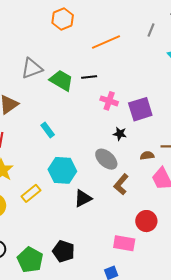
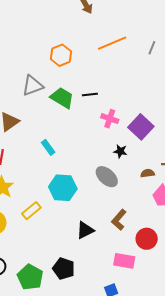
orange hexagon: (63, 19) -> (61, 55), moved
orange line: (106, 42) -> (112, 43), moved
purple square: (140, 109) -> (141, 127), turned -30
brown L-shape: (121, 184) -> (119, 220), moved
black triangle: (83, 198) -> (85, 230), moved

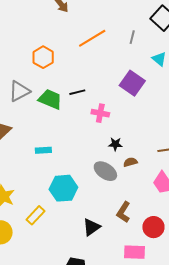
purple square: (141, 127) -> (132, 83), moved
cyan rectangle: (48, 147) -> (43, 150), turned -49
brown semicircle: (148, 173) -> (130, 162), moved

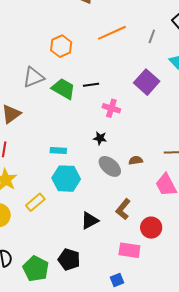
black star: (115, 144) -> (100, 138), moved
cyan rectangle: (43, 150) -> (58, 151), moved

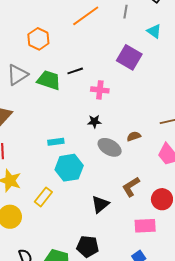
brown L-shape: (123, 209) -> (131, 187), turned 30

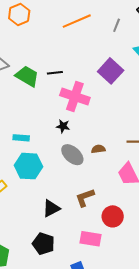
orange hexagon: (38, 39) -> (19, 15), moved
pink cross: (100, 90) -> (75, 96), size x1.6
black pentagon: (88, 246) -> (43, 244), moved

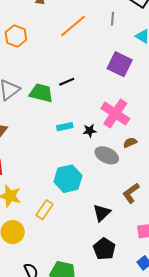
pink cross: (75, 96) -> (115, 113), moved, turned 32
cyan rectangle: (21, 138) -> (65, 127), moved
black pentagon: (43, 244) -> (104, 249), turned 30

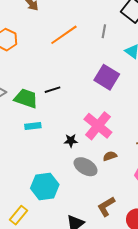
cyan rectangle: (65, 127) -> (33, 126), moved

